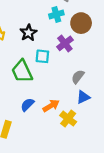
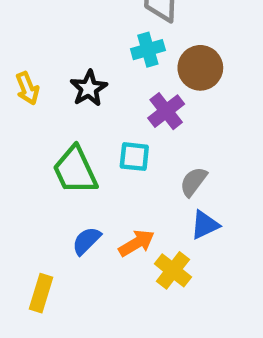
cyan square: (42, 56) -> (134, 157), moved

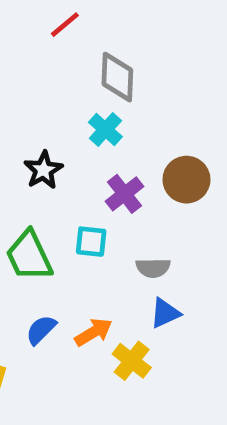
cyan cross: (148, 50) -> (105, 130), turned -32
brown circle: (200, 68) -> (186, 180), moved
gray semicircle: (193, 182) -> (153, 268), turned -128

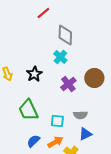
cyan square: (91, 242) -> (57, 121), moved

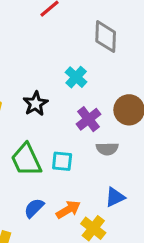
gray diamond: (65, 35) -> (106, 37), moved
gray semicircle: (80, 115) -> (107, 149), moved
cyan square: (57, 121) -> (62, 161), moved

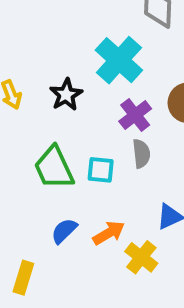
cyan cross: (76, 77) -> (119, 60), size x1.6
gray semicircle: (107, 149) -> (141, 154), moved, turned -95

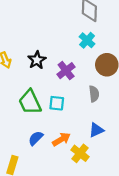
cyan cross: (119, 60) -> (87, 40), moved, size x0.6
purple cross: (135, 115) -> (66, 71), moved
gray semicircle: (141, 154) -> (94, 94), moved

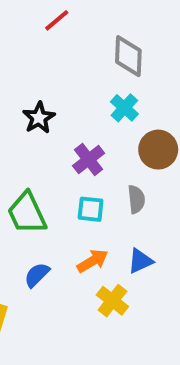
black star: (37, 60) -> (39, 118), moved
cyan square: (57, 103) -> (91, 209), moved
orange arrow: (61, 139) -> (93, 261), moved

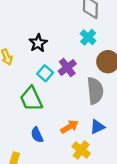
gray semicircle: (136, 199) -> (95, 91), size x1.6
cyan square: (91, 209) -> (45, 73), moved, turned 35
blue semicircle: (37, 275) -> (37, 135), turned -70

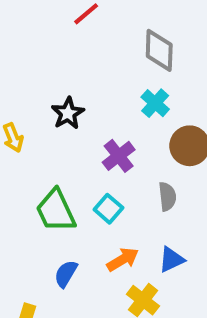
cyan square: (45, 73) -> (108, 209), moved
gray semicircle: (95, 91) -> (167, 197), size x0.6
blue semicircle: (37, 135) -> (66, 274), turned 56

